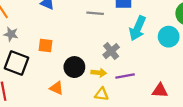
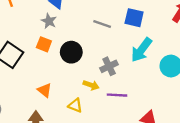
gray star: (11, 34) -> (49, 21), moved
black circle: (74, 67) -> (71, 52), moved
yellow triangle: (102, 94) -> (75, 105), moved

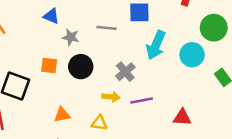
gray star: (49, 21) -> (71, 37), moved
orange triangle: (45, 90) -> (62, 115), turned -35

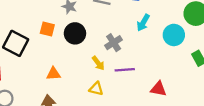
cyan arrow: (156, 45) -> (143, 23), size x0.7
yellow arrow: (111, 97) -> (98, 63), turned 40
yellow triangle: (99, 123) -> (96, 89), moved

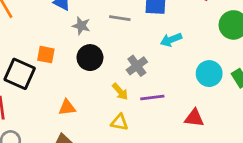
cyan arrow: (143, 23) -> (171, 40), turned 42
orange square: (47, 29) -> (46, 55), moved
cyan circle: (174, 35) -> (209, 74), moved

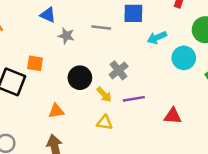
cyan arrow: (171, 40) -> (157, 38), moved
black circle: (90, 58) -> (80, 78), moved
cyan circle: (209, 74) -> (184, 58), moved

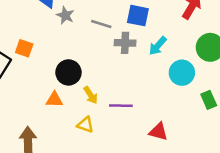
gray star: (66, 36) -> (65, 15), moved
cyan arrow: (157, 38) -> (158, 46), turned -36
gray cross: (119, 70) -> (125, 43), moved, turned 30
orange triangle: (56, 111) -> (54, 100), moved

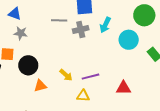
gray star: (65, 15) -> (21, 33), moved
black circle: (69, 72) -> (28, 65), moved
yellow triangle: (85, 125) -> (83, 96), moved

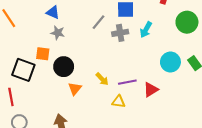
gray line: (59, 20) -> (98, 22), turned -56
cyan circle: (129, 40) -> (170, 62), moved
orange triangle: (40, 86) -> (75, 89), turned -40
red triangle: (123, 88) -> (151, 90), moved, turned -35

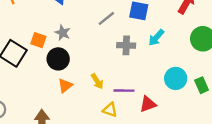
gray star: (58, 33) -> (63, 33), moved
gray cross: (120, 33) -> (126, 45), moved

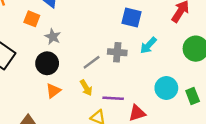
gray line: (106, 18) -> (92, 62), moved
orange square: (38, 40) -> (32, 19), moved

